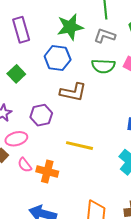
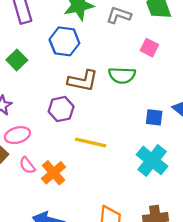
green semicircle: (103, 66) -> (122, 75), moved
purple hexagon: (41, 115) -> (61, 109), moved
orange cross: (47, 172) -> (53, 173), turned 35

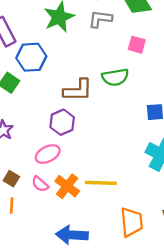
blue hexagon: (64, 41) -> (31, 57), moved
pink ellipse: (17, 135) -> (48, 154), moved
yellow line: (91, 143) -> (101, 183), moved

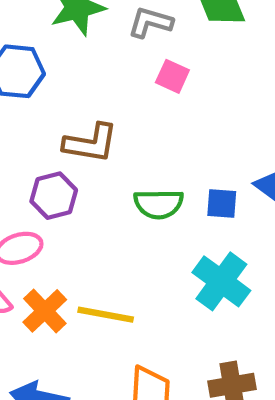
pink square: (137, 45) -> (172, 76), moved
green semicircle: (115, 77) -> (159, 204), moved

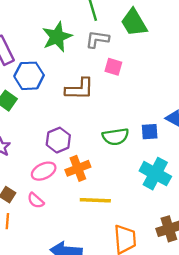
brown L-shape: (91, 143) -> (80, 89), moved
orange cross: (45, 311) -> (78, 168), moved, turned 30

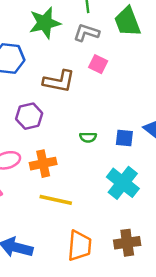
green semicircle: (116, 137) -> (88, 137), size x0.6
purple hexagon: (58, 140) -> (29, 116), moved

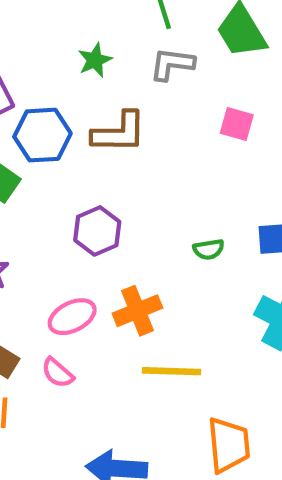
green star: (45, 23) -> (95, 60), size x0.6
pink square: (98, 64) -> (237, 124), moved
brown L-shape: (59, 81) -> (119, 132), moved

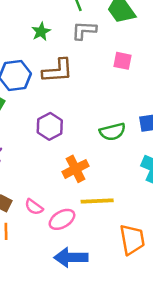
green semicircle: (209, 249) -> (112, 132), size x1.5
pink ellipse: (72, 317) -> (62, 219), moved

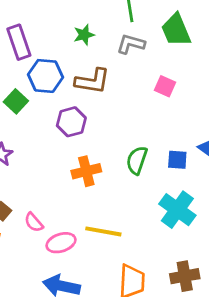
purple hexagon: (50, 126) -> (71, 122), moved
green semicircle: (112, 132) -> (137, 160), turned 110
orange cross: (76, 169) -> (86, 171), moved

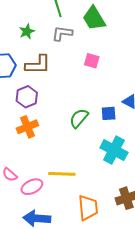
green semicircle: (137, 160) -> (79, 118), turned 30
orange cross: (86, 171) -> (27, 127), moved

